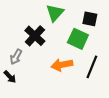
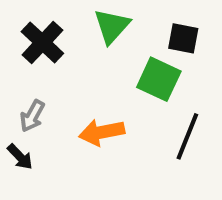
black cross: (35, 36) -> (42, 42), moved
orange arrow: (62, 65) -> (102, 132), moved

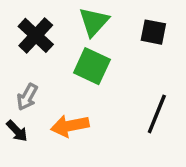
green square: (159, 79) -> (92, 66), moved
orange arrow: (102, 132) -> (70, 126), moved

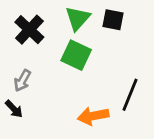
black square: (153, 32) -> (113, 20), moved
orange arrow: (70, 126) -> (93, 116), moved

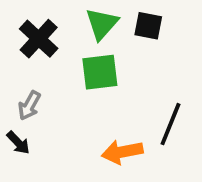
green square: (76, 55) -> (100, 72), turned -32

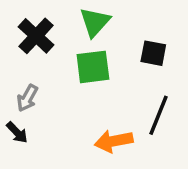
black square: (148, 26) -> (153, 53), moved

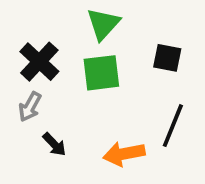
black cross: (36, 36) -> (39, 62), moved
black arrow: (17, 133) -> (54, 144), moved

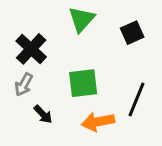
black square: (167, 58) -> (132, 33), moved, turned -35
green square: (101, 73) -> (83, 83), moved

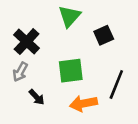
black square: (132, 33) -> (104, 35), moved

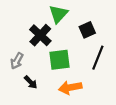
black cross: (27, 42) -> (40, 35), moved
black line: (116, 85) -> (98, 58), moved

